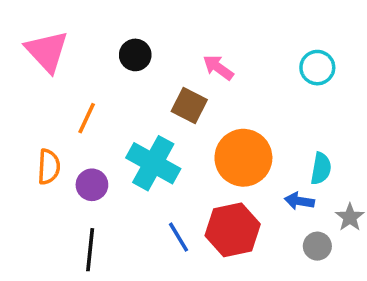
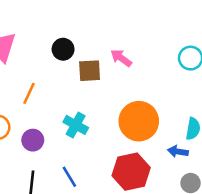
brown square: (189, 105) -> (90, 71), moved, turned -30
cyan cross: (153, 163) -> (76, 125), size x0.7
blue line: (179, 237) -> (69, 177), moved

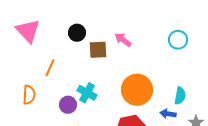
purple circle: (33, 140) -> (68, 105), moved

